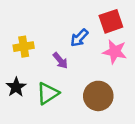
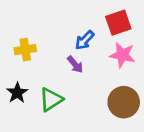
purple arrow: (60, 61) -> (75, 64), moved
brown circle: (98, 96) -> (124, 102), moved

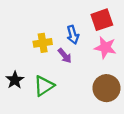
blue arrow: (85, 40) -> (73, 35), turned -60
yellow cross: (25, 50) -> (43, 43), moved

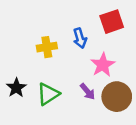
pink star: (105, 48) -> (103, 65), moved, turned 30
purple arrow: (65, 56) -> (87, 92), moved

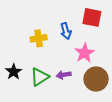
red square: (112, 22) -> (92, 17), turned 30
purple arrow: (87, 92) -> (64, 75), moved, turned 120

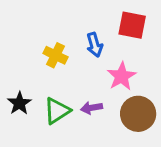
yellow cross: (39, 38) -> (55, 55), turned 35

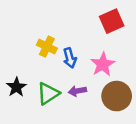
red square: (132, 25) -> (112, 21), turned -35
blue arrow: (95, 45) -> (70, 58), moved

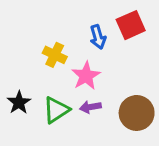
blue arrow: (70, 58) -> (98, 37), moved
pink star: (103, 64) -> (86, 76), moved

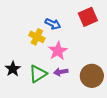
blue arrow: (98, 37) -> (53, 24), moved, turned -49

